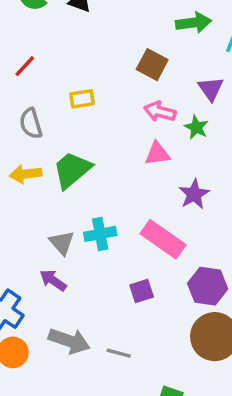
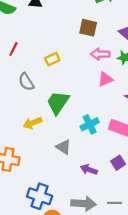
yellow arrow: (26, 174) -> (32, 123), moved
cyan cross: (100, 234) -> (90, 124), moved
purple arrow: (53, 280) -> (89, 170), moved

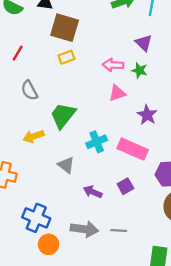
brown square: (88, 28) -> (65, 28), moved, size x1.4
yellow rectangle: (52, 59) -> (66, 57), moved

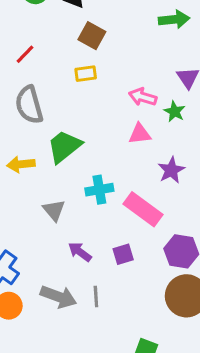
brown square: (65, 28) -> (92, 36), size x0.7
gray semicircle: (29, 90) -> (29, 105), size x1.4
gray line: (119, 230) -> (96, 297), moved, turned 70

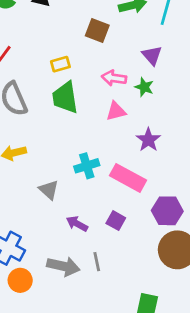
brown square: (92, 36) -> (97, 30), moved
green trapezoid: (64, 146) -> (65, 97), moved, turned -52
purple square: (123, 254) -> (116, 221), turned -36

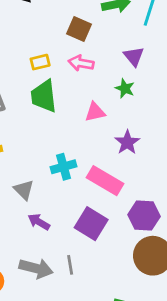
pink arrow: (114, 78) -> (81, 63), moved
purple square: (116, 221) -> (91, 224), size x1.6
purple arrow: (77, 224) -> (39, 222), moved

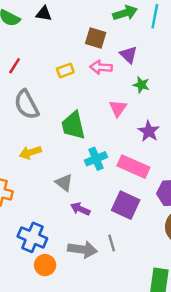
purple triangle: (134, 56) -> (129, 55), moved
green trapezoid: (44, 96) -> (73, 125), moved
pink triangle: (95, 112) -> (118, 108), turned -36

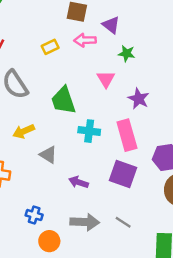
cyan cross: (96, 159) -> (89, 131), turned 35
pink rectangle: (133, 167) -> (127, 135), turned 56
gray triangle: (64, 183) -> (48, 155), moved
blue cross: (32, 237) -> (34, 215), size x0.6
gray line: (112, 243) -> (123, 222), moved, turned -35

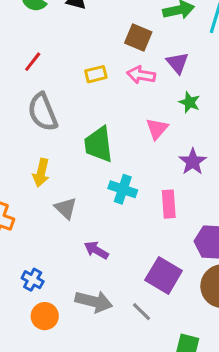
yellow arrow: (24, 131) -> (41, 173), turned -65
pink rectangle: (127, 135) -> (169, 204), size x0.7
purple square: (123, 174) -> (164, 275), moved

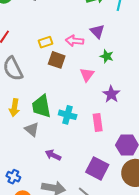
brown square: (138, 37) -> (57, 60), moved
green trapezoid: (99, 144) -> (41, 106), moved

